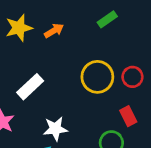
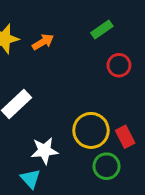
yellow circle: (97, 77) -> (91, 130), moved
red circle: (132, 77) -> (119, 65), moved

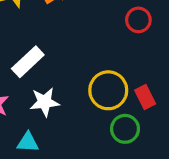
white star: (44, 151) -> (45, 102), moved
cyan triangle: (30, 179) -> (28, 142), moved, turned -45

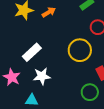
yellow circle: (108, 90) -> (80, 50), moved

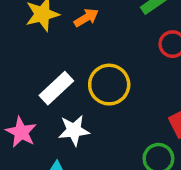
yellow circle: (80, 50) -> (109, 85), moved

